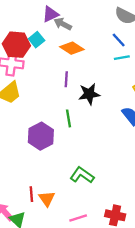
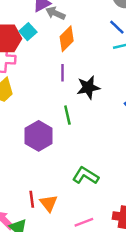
orange diamond: (72, 48) -> (67, 39), turned -75

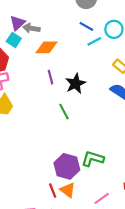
cyan square: (28, 32) -> (14, 40), moved
orange diamond: (67, 39) -> (47, 47), turned 60
purple hexagon: (39, 136) -> (67, 166), moved

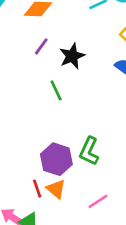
purple line: (51, 77) -> (41, 46), turned 48
green L-shape: (93, 159) -> (89, 151), turned -85

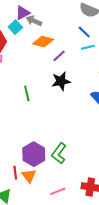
purple line: (41, 46) -> (59, 56), moved
green line: (56, 90) -> (27, 93), moved

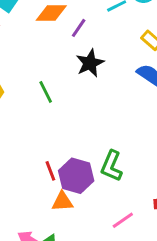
red line: (15, 173) -> (50, 171), moved
orange triangle: (29, 176) -> (62, 202), moved, turned -42

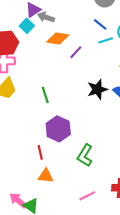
black star: (90, 63) -> (97, 89), moved
purple hexagon: (76, 176) -> (58, 129), moved

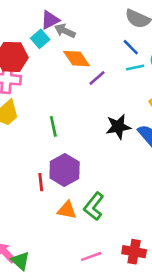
orange diamond: (58, 38) -> (76, 59), turned 40
red line: (40, 152) -> (41, 182), moved
orange triangle: (46, 176) -> (67, 210), moved

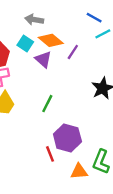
purple triangle: (50, 20) -> (43, 59), moved, turned -36
cyan square: (40, 39) -> (25, 44), moved
green line: (53, 126) -> (47, 104), turned 54

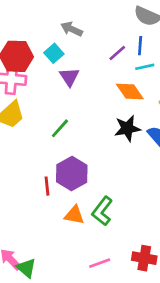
blue line: (94, 18) -> (140, 46), turned 49
orange diamond: (51, 40) -> (130, 91), moved
purple line: (73, 52) -> (117, 53), moved

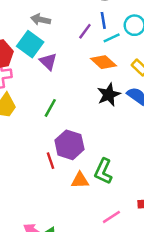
cyan square: (54, 53) -> (30, 44), size x1.5

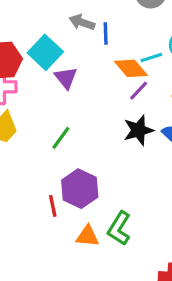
gray arrow: (41, 20) -> (82, 22), moved
blue line: (103, 20) -> (106, 34), moved
purple line: (85, 31) -> (139, 91), moved
orange diamond: (103, 62) -> (131, 68), moved

